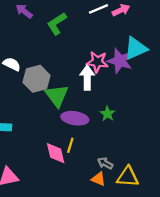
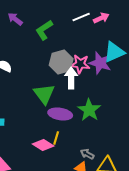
gray hexagon: (37, 79) -> (61, 62), moved
green star: (107, 114) -> (89, 110), size x1.6
pink diamond: (56, 153) -> (43, 145), turned -45

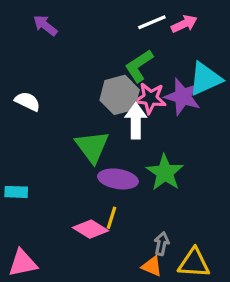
green L-shape: (44, 30) -> (139, 66), moved
gray arrow: (87, 154) -> (162, 244), turned 72

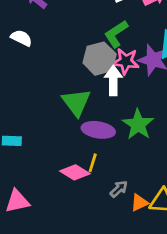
white semicircle: (27, 101) -> (21, 38), moved
gray arrow: (162, 244) -> (119, 189), moved, turned 36
orange triangle: (152, 266) -> (139, 203), moved, turned -48

